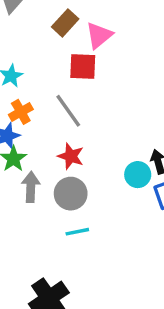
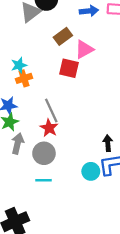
gray line: (68, 111) -> (51, 110), moved
orange cross: (21, 112) -> (24, 78), moved
cyan circle: (138, 175) -> (91, 171), moved

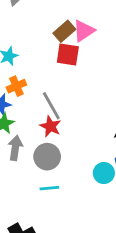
brown rectangle: (63, 36) -> (64, 31), moved
orange cross: (24, 78) -> (16, 86), moved

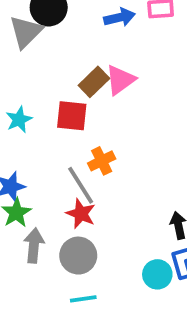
red square: (68, 55) -> (72, 116), moved
orange cross: (16, 86) -> (102, 161), moved

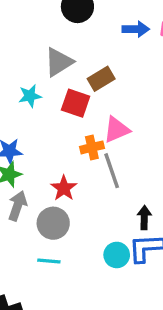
gray triangle: (26, 32) -> (59, 62), moved
pink triangle: (120, 80) -> (116, 130), moved
gray line: (81, 185) -> (112, 171), moved

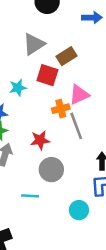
cyan star: (30, 96) -> (18, 88), moved
red star: (64, 188) -> (40, 140), turned 30
gray circle: (53, 223) -> (51, 170), moved
cyan circle: (117, 255) -> (79, 210), moved

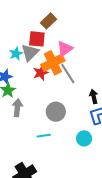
gray triangle: (34, 44) -> (30, 53), moved
orange cross: (61, 109) -> (53, 63), size x1.6
red star: (40, 140) -> (41, 73), moved

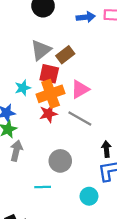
gray triangle: (30, 53) -> (41, 50), moved
orange cross: (53, 63) -> (51, 94), moved
gray line: (68, 74) -> (80, 119), turned -35

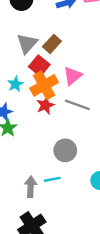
red square: (49, 74) -> (39, 66), turned 36
gray arrow: (16, 151) -> (31, 187), moved

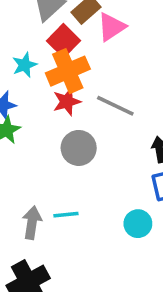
pink triangle: (73, 76) -> (112, 27), moved
gray circle: (65, 150) -> (79, 148), moved

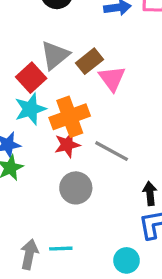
pink triangle: (112, 27) -> (112, 78), turned -36
red square: (63, 41) -> (31, 78), moved
cyan star: (25, 65) -> (30, 109), size x1.4

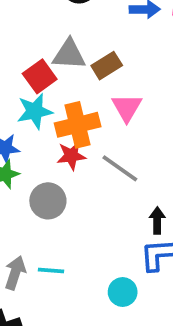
gray triangle: (55, 55) -> (69, 55), turned 36
pink triangle: (112, 78) -> (127, 108), moved
gray circle: (76, 188) -> (48, 201), moved

